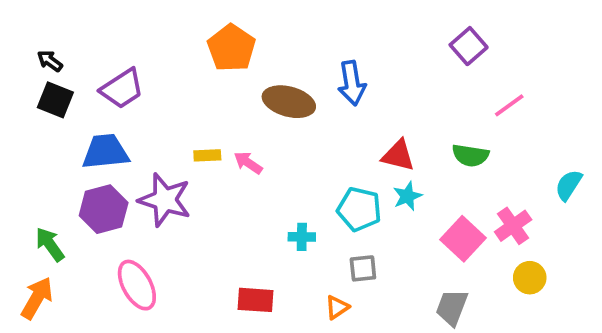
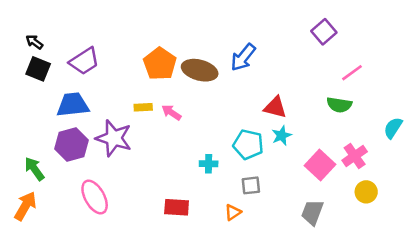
orange pentagon: (231, 48) -> (160, 64), moved
blue arrow: (352, 83) -> (243, 57), turned 48
green semicircle: (470, 155) -> (339, 105), moved

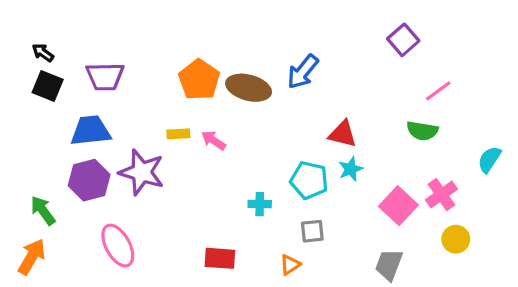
purple trapezoid: (84, 61) -> (105, 77), turned 32

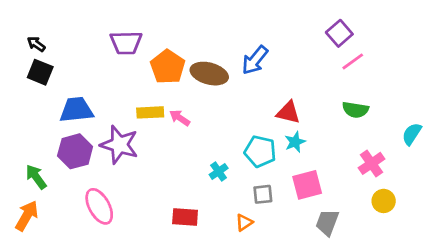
purple trapezoid: (105, 77) -> (126, 43), moved
pink line: (438, 91) -> (353, 61), moved
yellow rectangle: (178, 134) -> (150, 112), size x1.4
cyan cross: (260, 204) -> (219, 171), turned -36
pink square: (398, 206) -> (307, 185), moved, turned 32

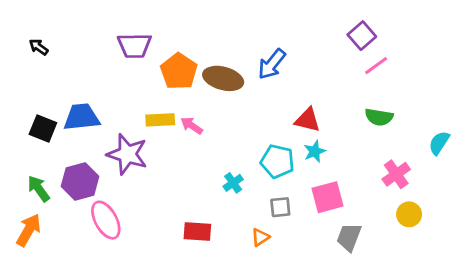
black square: (40, 72) -> (43, 128), moved
purple hexagon: (75, 151) -> (80, 181), moved

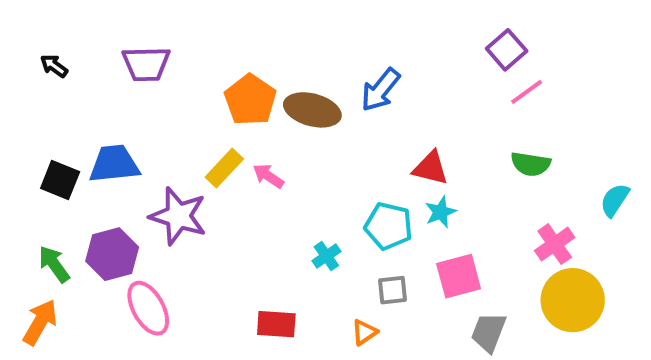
purple trapezoid: (134, 46) -> (146, 64), moved
yellow rectangle: (160, 120) -> (224, 168), turned -44
yellow circle: (409, 214) -> (573, 300), size x1.8

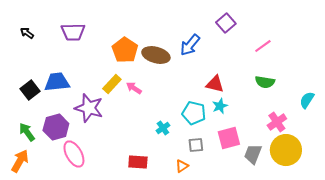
purple square: (507, 50) -> (226, 23), moved
black square: (60, 180) -> (30, 90), turned 30
gray trapezoid: (489, 332) -> (253, 154), moved

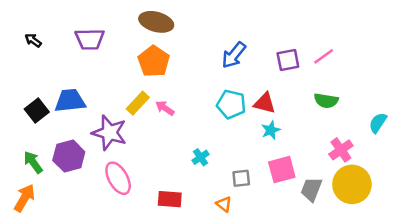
purple square: (226, 23) -> (288, 60), moved, turned 30
brown ellipse: (156, 55) -> (156, 22), moved
cyan pentagon: (194, 113) -> (231, 104), moved
pink ellipse: (74, 154) -> (118, 178), moved
orange triangle: (182, 166) -> (224, 204), turned -48

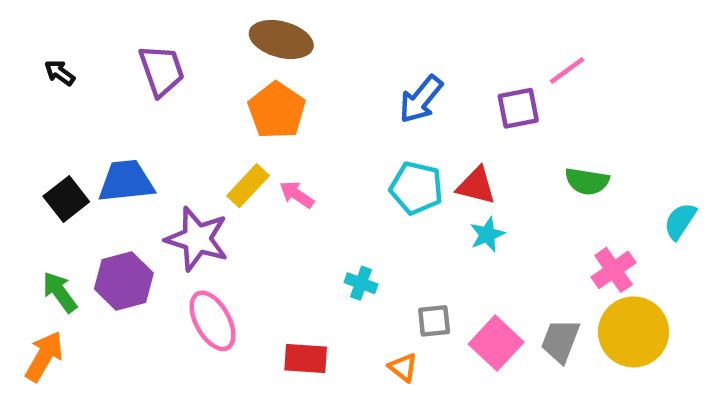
purple trapezoid: (90, 39) -> (162, 70), turned -108
pink line: (324, 56) -> (567, 70), moved
cyan cross: (201, 157) -> (361, 283), turned -35
pink square: (282, 170) -> (496, 343), moved, turned -32

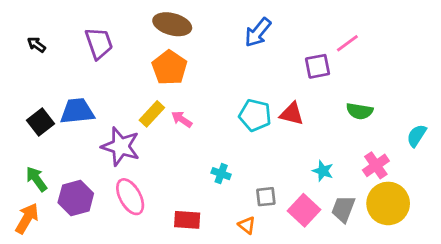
blue arrow: (421, 99) -> (258, 32), moved
cyan star: (487, 234) -> (323, 171), moved, turned -30
purple hexagon: (124, 281) -> (76, 198), moved

